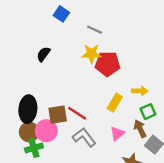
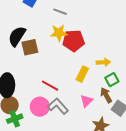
black semicircle: (43, 54) -> (17, 36), size x1.5
brown square: (58, 115) -> (30, 47), moved
pink circle: (46, 131) -> (40, 107), moved

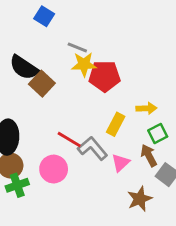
gray line: (60, 12) -> (77, 47), moved
black semicircle: (17, 36) -> (24, 67), turned -90
brown square: (30, 47) -> (42, 84), turned -36
gray L-shape: (58, 106) -> (93, 148), moved

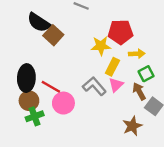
yellow star: (84, 64) -> (101, 46), moved
red pentagon: (105, 76) -> (120, 32), moved
red line: (69, 140) -> (51, 87), moved
pink triangle: (121, 163) -> (116, 85), moved

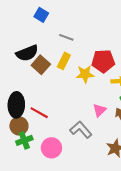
black semicircle: (39, 22) -> (27, 53), turned -55
yellow rectangle: (112, 67) -> (64, 61), moved
gray L-shape: (94, 86) -> (81, 130), moved
pink circle: (63, 103) -> (51, 148), moved

